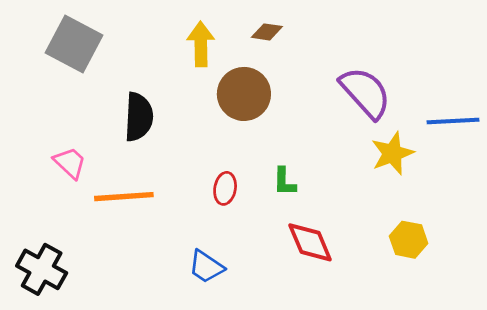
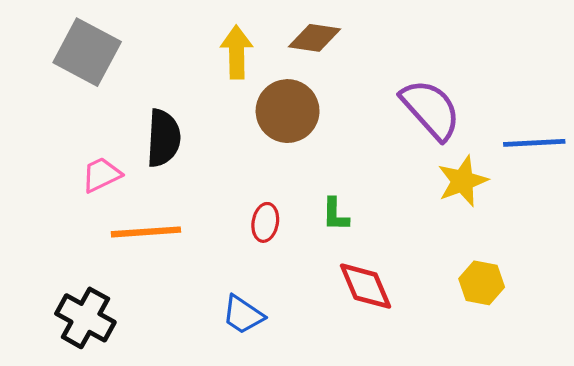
brown diamond: (267, 32) -> (315, 38), size x1.4
pink trapezoid: (70, 163) -> (101, 175), moved, turned -69
black cross: (42, 269) -> (85, 318), moved

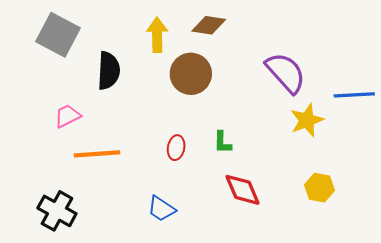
black semicircle: (163, 138) -> (109, 71), moved

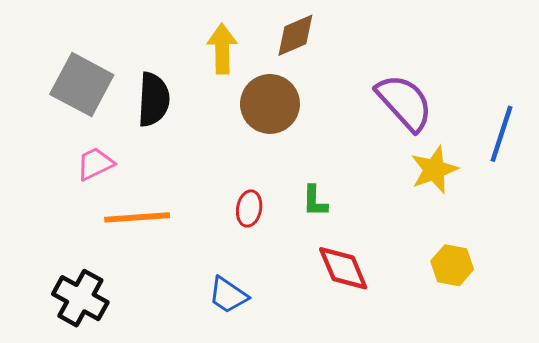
brown diamond: (209, 25) -> (295, 35), turned -32
gray square: (58, 35) -> (82, 85), moved
blue line: (354, 95) -> (501, 134), turned -69

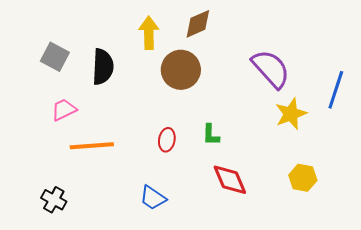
gray square: (82, 85) -> (55, 57), size x0.7
black cross: (80, 298) -> (54, 200), size x0.7

